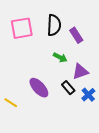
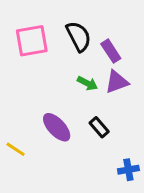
black semicircle: (54, 25) -> (79, 36), turned -30
purple triangle: (80, 72) -> (117, 82), moved
blue cross: (88, 95) -> (128, 170), moved, turned 32

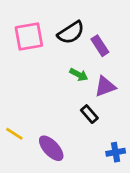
black semicircle: (79, 36) -> (71, 33), turned 84
purple triangle: (117, 82) -> (105, 86), moved
purple ellipse: (57, 127) -> (51, 148), moved

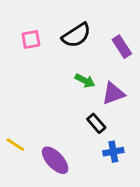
pink square: (29, 37) -> (31, 39), size x0.6
purple rectangle: (100, 46) -> (122, 47), moved
blue cross: (116, 152) -> (113, 152), moved

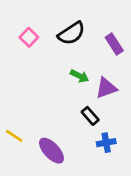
pink square: (31, 39) -> (29, 37), turned -36

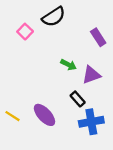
black semicircle: (71, 33) -> (54, 17), moved
blue cross: (106, 143) -> (91, 122), size x1.5
purple ellipse: (52, 151) -> (45, 115), moved

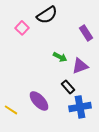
yellow line: (13, 116) -> (11, 110), moved

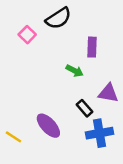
purple rectangle: (86, 33) -> (92, 47), moved, turned 35
purple triangle: (80, 66) -> (108, 93), moved, turned 30

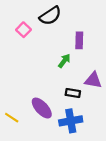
green arrow: (75, 71) -> (64, 61), turned -80
black rectangle: (85, 108) -> (73, 93), turned -40
blue cross: (100, 133) -> (71, 121), moved

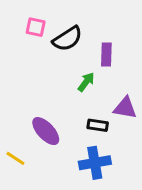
black semicircle: (50, 16) -> (67, 39), moved
pink square: (23, 30) -> (36, 27), moved, turned -32
purple ellipse: (42, 108) -> (46, 131), moved

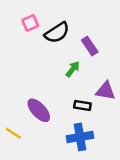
pink square: (36, 27) -> (30, 23), turned -35
purple rectangle: (106, 55) -> (90, 46), turned -36

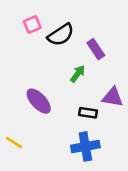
purple ellipse: (39, 110) -> (39, 101), moved

